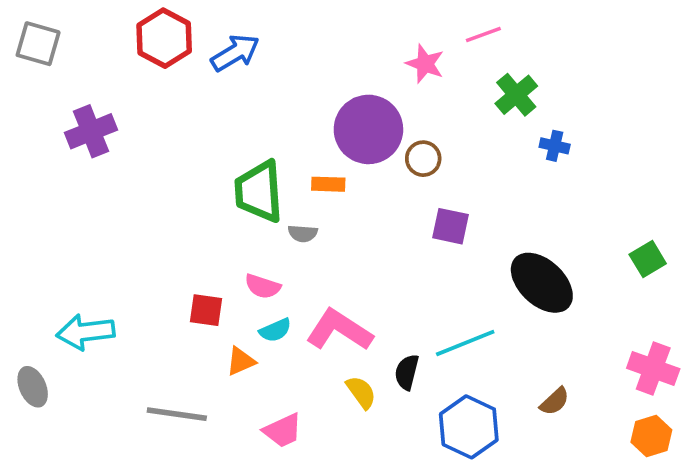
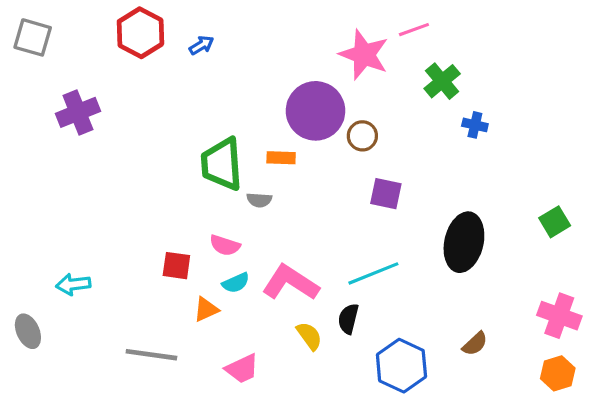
blue arrow: (235, 53) -> (201, 45), size x0.6
pink star: (425, 64) -> (364, 55), size x1.5
black ellipse: (542, 283) -> (464, 242), turned 60
cyan arrow: (86, 332) -> (73, 284), size x0.7
cyan line: (465, 343) -> (373, 273), moved

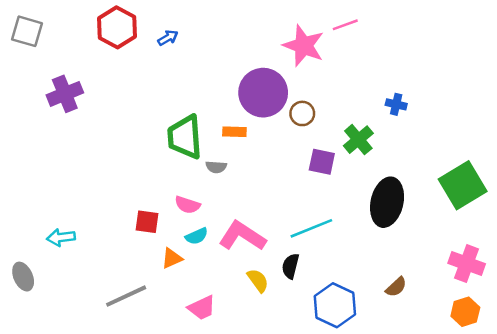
green cross: (442, 81) -> (358, 140), moved
green square: (555, 222) -> (463, 185), size x1.8
gray line: (151, 355) -> (126, 296), turned -33

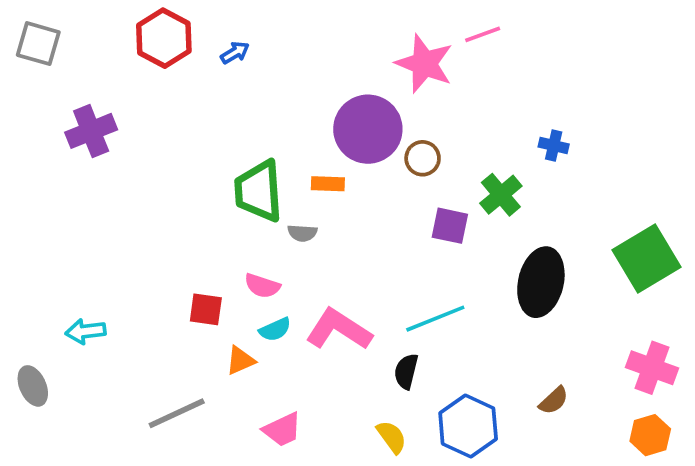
yellow semicircle: (258, 280) -> (392, 437), moved

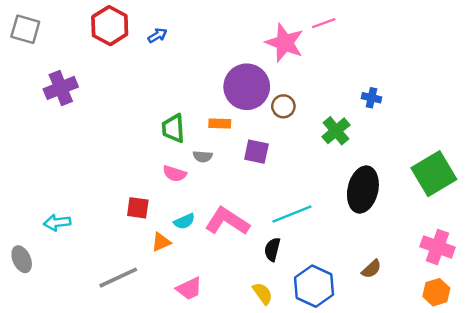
green trapezoid: (259, 191) -> (173, 128), size x0.7
purple square: (450, 226) -> (256, 152), moved
pink semicircle: (262, 286) -> (175, 174), moved

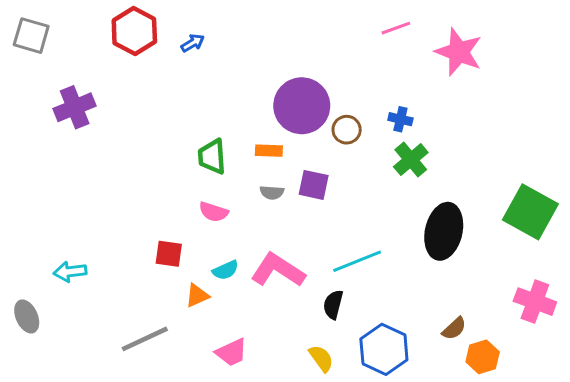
pink star: (285, 43) -> (459, 52), moved
blue cross: (371, 98) -> (400, 119), moved
gray semicircle: (203, 156) -> (272, 192), moved
green square: (434, 174) -> (530, 212), turned -30
orange hexagon: (436, 292) -> (483, 357), moved

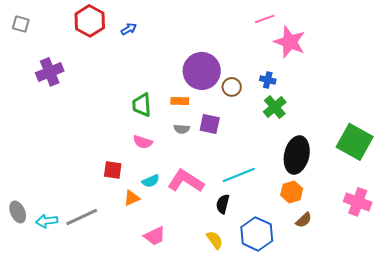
gray square: (31, 36) -> (21, 24), size x0.7
pink star: (459, 52) -> (290, 42), moved
cyan arrow: (70, 272) -> (47, 221), moved
gray line: (145, 339) -> (82, 217), moved
orange hexagon: (483, 357) -> (292, 192), moved

